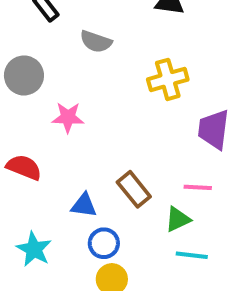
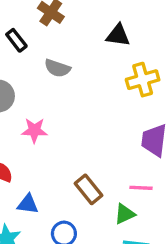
yellow cross: (168, 79) -> (143, 80), moved
blue triangle: (84, 205) -> (28, 204), moved

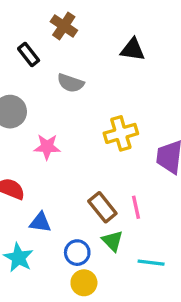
yellow cross: (143, 80) -> (121, 133), moved
pink line: (141, 188) -> (136, 207), moved, turned 75
green triangle: (125, 214) -> (112, 241), moved, turned -50

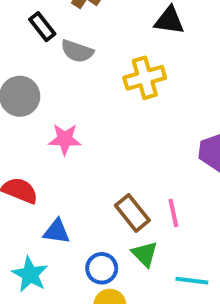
gray semicircle: (71, 83) -> (77, 51), moved
yellow cross: (121, 133) -> (145, 78), moved

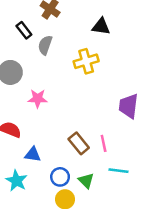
gray semicircle: (77, 51) -> (45, 45), turned 90
green triangle: (145, 254) -> (86, 181), moved
cyan line: (192, 281) -> (118, 171), moved

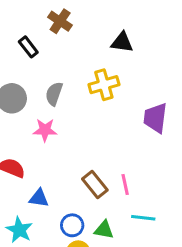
gray semicircle: (45, 45) -> (54, 94), moved
purple trapezoid: (128, 106) -> (155, 118), moved
green triangle: (86, 181) -> (104, 230), turned -35

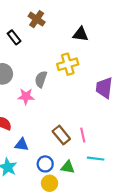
gray semicircle: (54, 94) -> (41, 79), moved

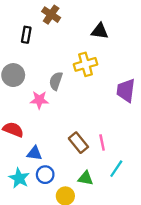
black rectangle: (14, 37) -> (26, 35), turned 48
cyan line: (96, 159) -> (116, 169), turned -63
blue circle: (45, 164) -> (45, 175), moved

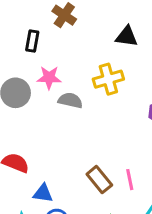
gray semicircle: (56, 81) -> (70, 100), turned 84
pink star: (39, 100) -> (49, 78), moved

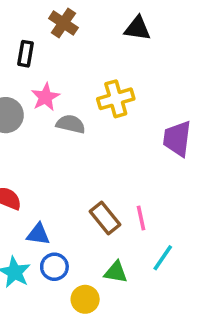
black triangle: (127, 36) -> (137, 28), moved
pink star: (49, 78) -> (45, 97), turned -30

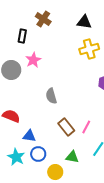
yellow cross: (116, 99) -> (89, 49), moved
gray semicircle: (71, 124) -> (51, 96), moved, turned -119
pink line: (141, 218) -> (86, 127), turned 40

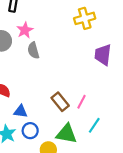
gray semicircle: (51, 96) -> (33, 50), moved
green triangle: (72, 157) -> (67, 134), size x1.5

